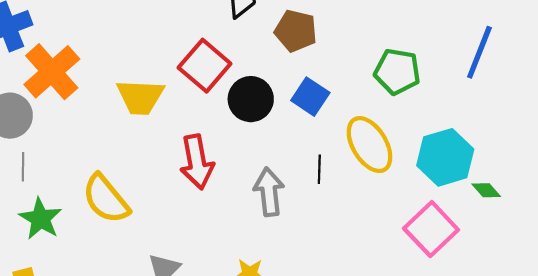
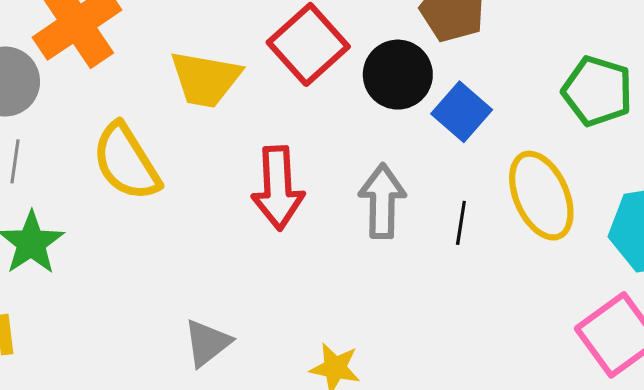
black circle: (251, 99) -> (398, 75), moved
gray arrow: (269, 192) -> (382, 201), moved
yellow semicircle: (106, 199) -> (126, 162), moved

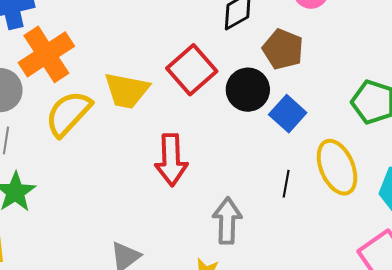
yellow semicircle: (126, 162) -> (68, 114), moved, turned 74
gray arrow: (382, 201) -> (227, 221), moved

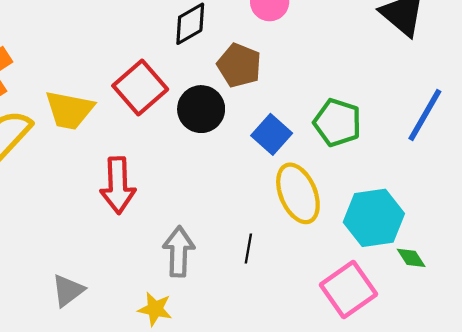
blue square: (288, 114) -> (272, 134), moved
black line: (286, 184) -> (248, 249), moved

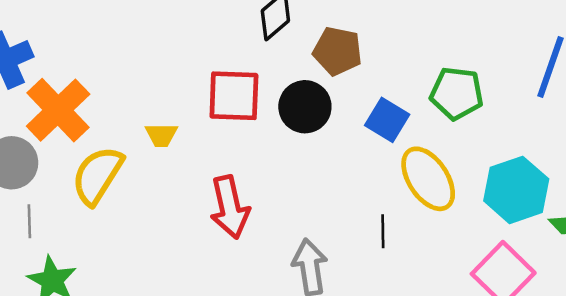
red square: (140, 88) -> (234, 96), turned -36
yellow trapezoid: (69, 110) -> (161, 135), size x0.6
black line: (248, 249) -> (383, 231), moved

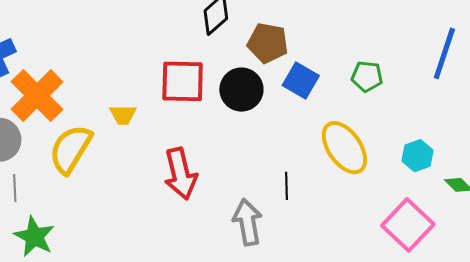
green pentagon: (457, 93) -> (367, 76), size x0.7
blue square: (387, 120) -> (301, 80), moved
cyan hexagon: (516, 190) -> (417, 156), size x0.6
black line: (383, 231) -> (287, 186), moved

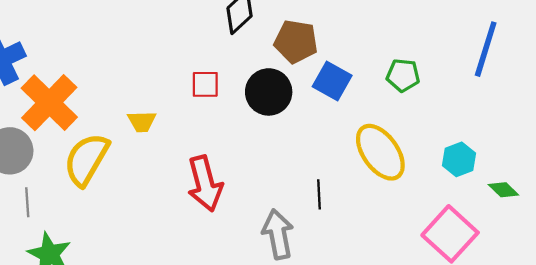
red square: (183, 81) -> (205, 84), size x0.6

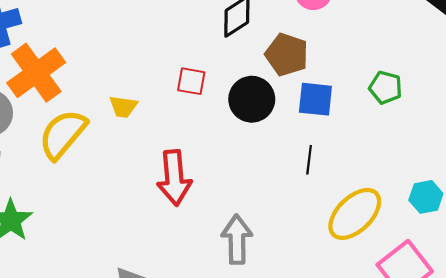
green pentagon: (403, 75) -> (386, 88), moved
blue square: (332, 81) -> (315, 99), turned -33
yellow ellipse: (380, 152) -> (355, 214), moved, turned 72
black line: (319, 194) -> (309, 160), moved

